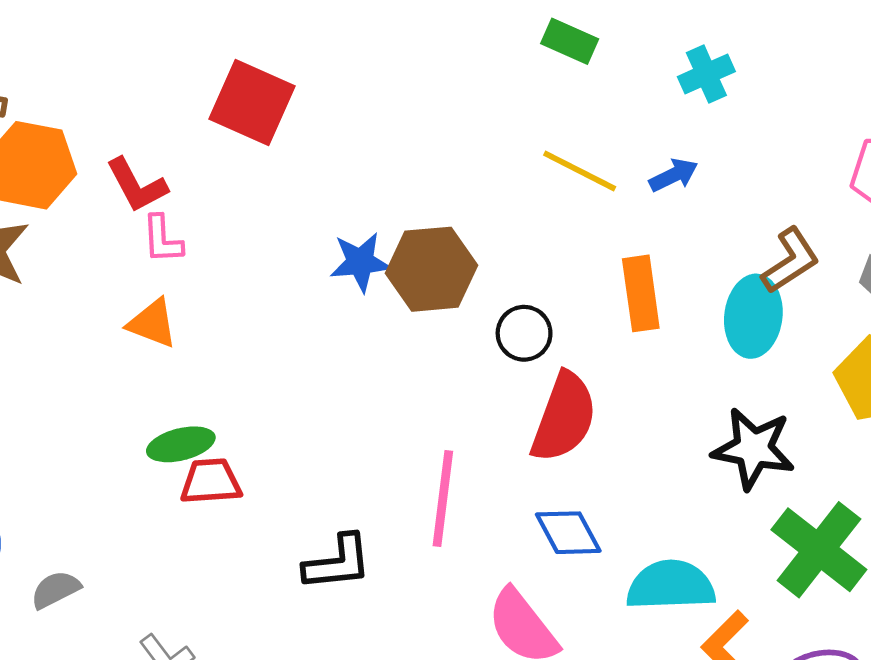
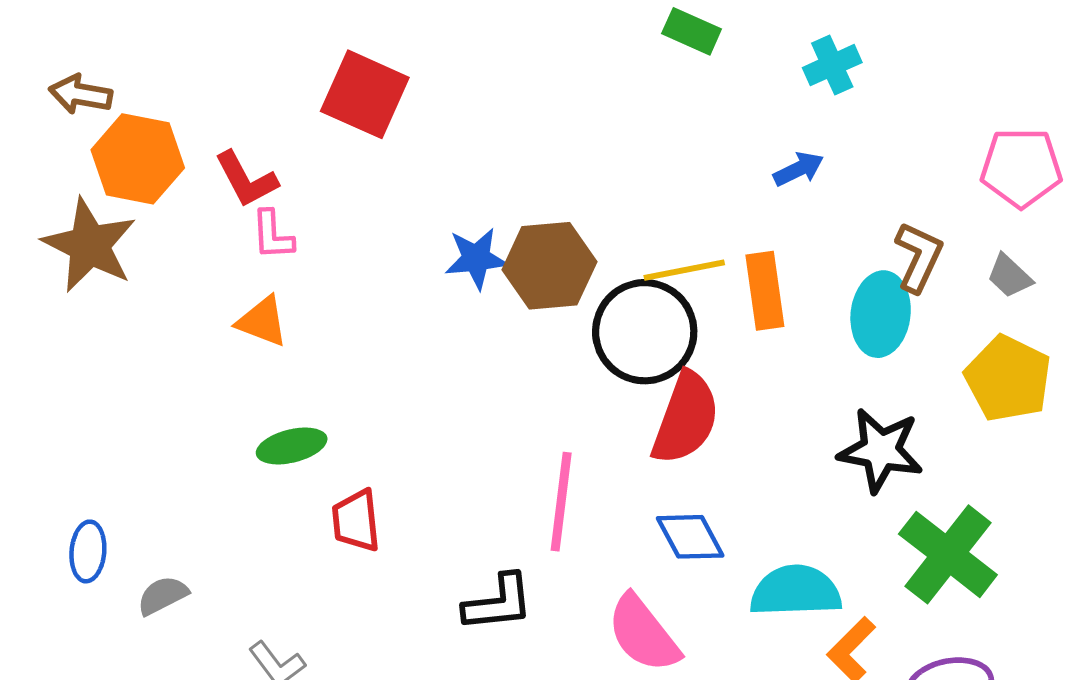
yellow line: (580, 171) -> (684, 270), moved, turned -38
brown L-shape: (790, 261) -> (919, 257), turned -32
black circle: (524, 333) -> (645, 332), size x1.8
red trapezoid: (211, 481) -> (356, 521), moved, turned -92
black L-shape: (338, 563) -> (498, 603), moved

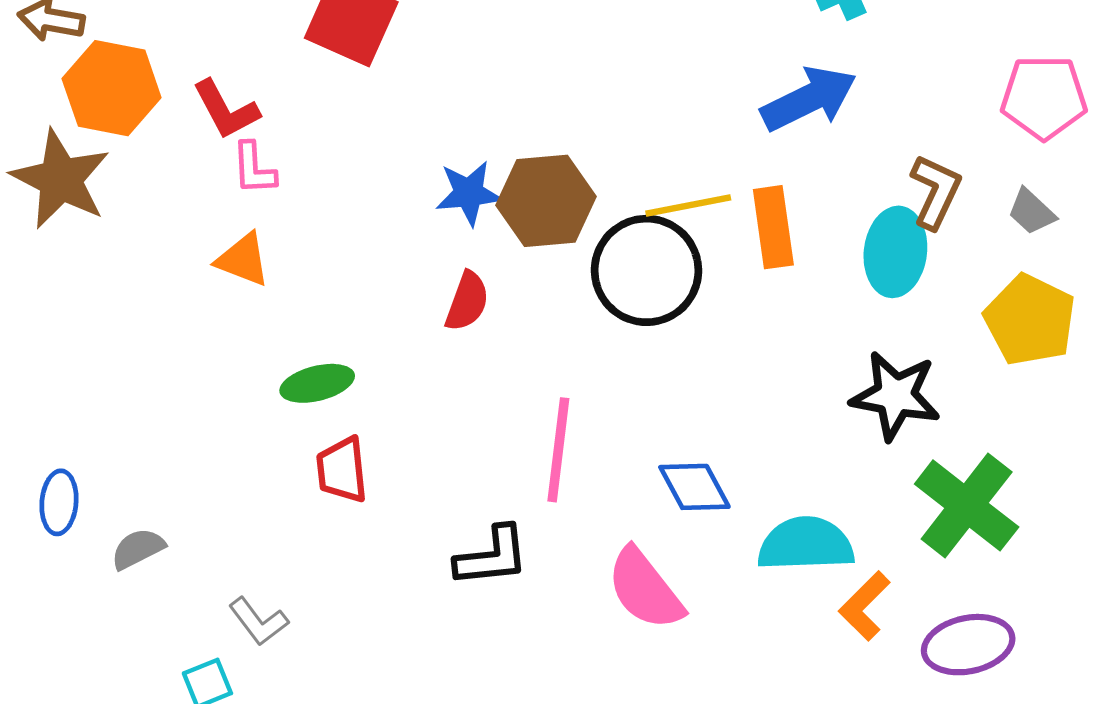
blue arrow: (799, 169) -> (809, 99), size x1.8
red semicircle: (686, 418) -> (467, 301), moved, size x0.6
green ellipse: (292, 446) -> (317, 383), moved

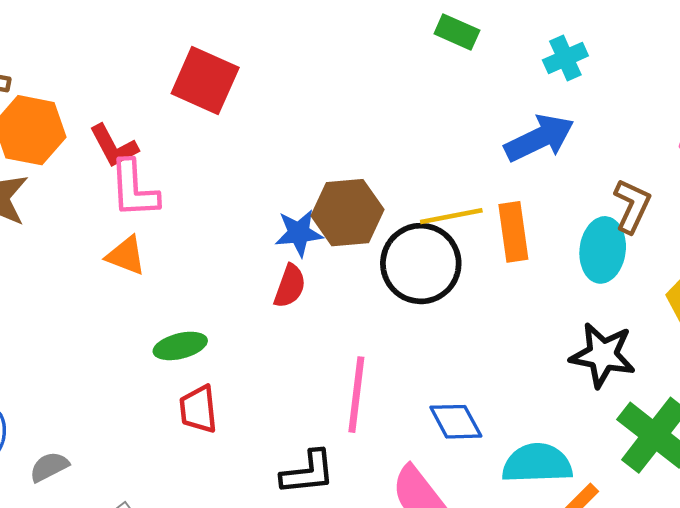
pink L-shape: (254, 168) -> (134, 189), size x1.5
blue star: (469, 193) -> (299, 233), moved

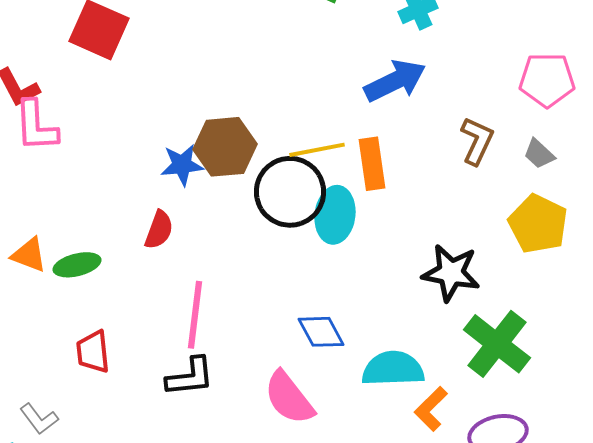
cyan ellipse: (603, 250) -> (335, 215), moved
orange triangle: (126, 256) -> (29, 255), moved
red semicircle: (290, 286) -> (159, 230), moved
pink line: (356, 395) -> (195, 315), moved
red trapezoid: (198, 409) -> (93, 352), moved

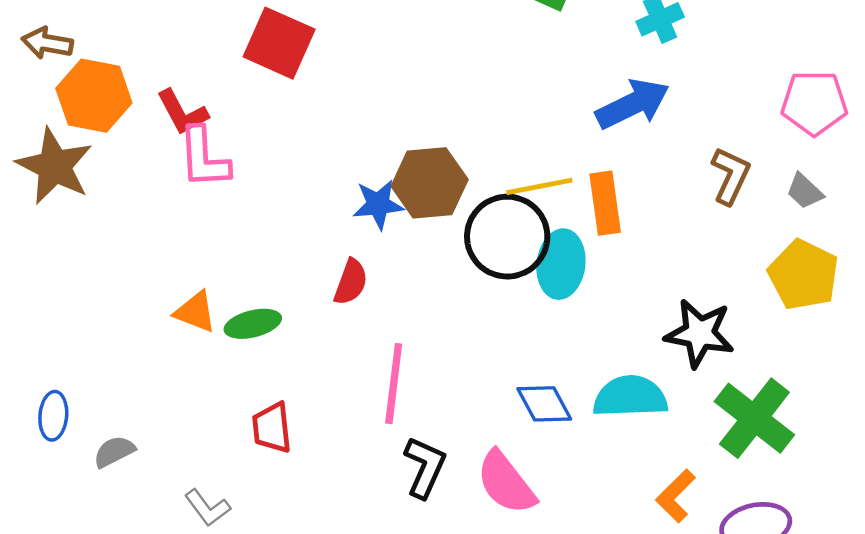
cyan semicircle: (393, 369) -> (630, 397), moved
black L-shape: (190, 377) -> (425, 467), moved, turned -60

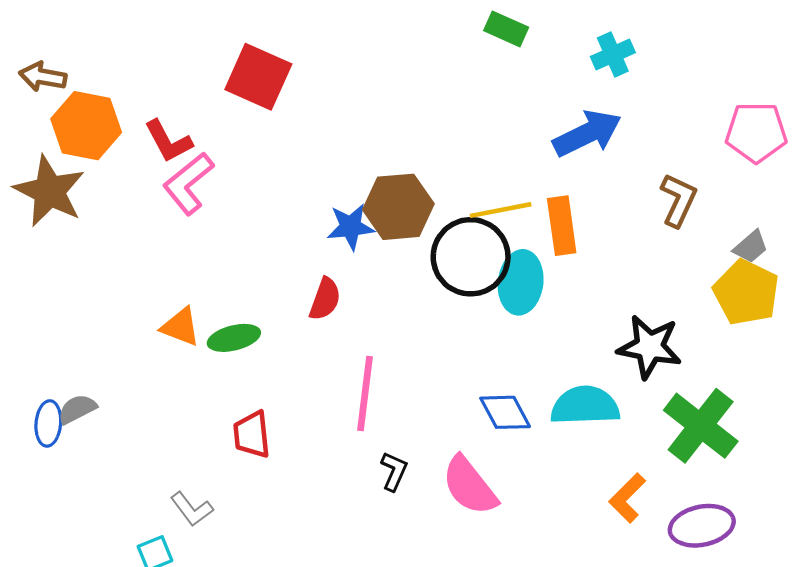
pink L-shape: (204, 158) -> (188, 183), turned 54
gray trapezoid: (805, 191) -> (751, 247), moved, turned -84
gray semicircle: (114, 452) -> (77, 409), moved
black L-shape: (425, 467) -> (394, 471), size x0.7

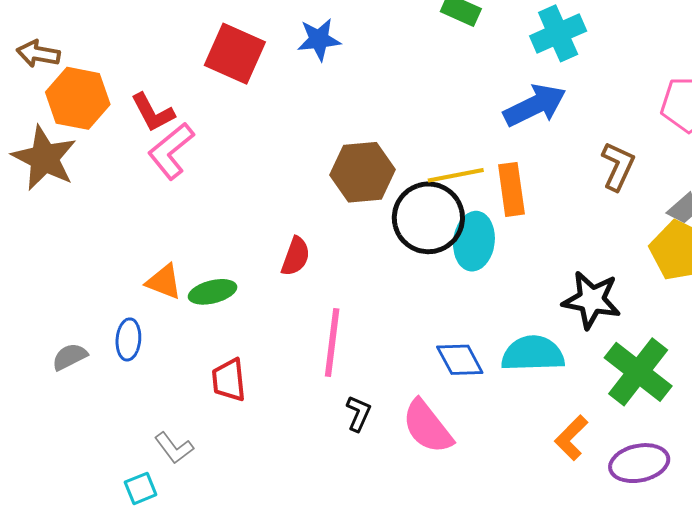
cyan cross: (613, 55) -> (558, 33), size x1.4
blue star: (351, 227) -> (319, 40), moved
blue ellipse: (48, 423) -> (128, 339), moved

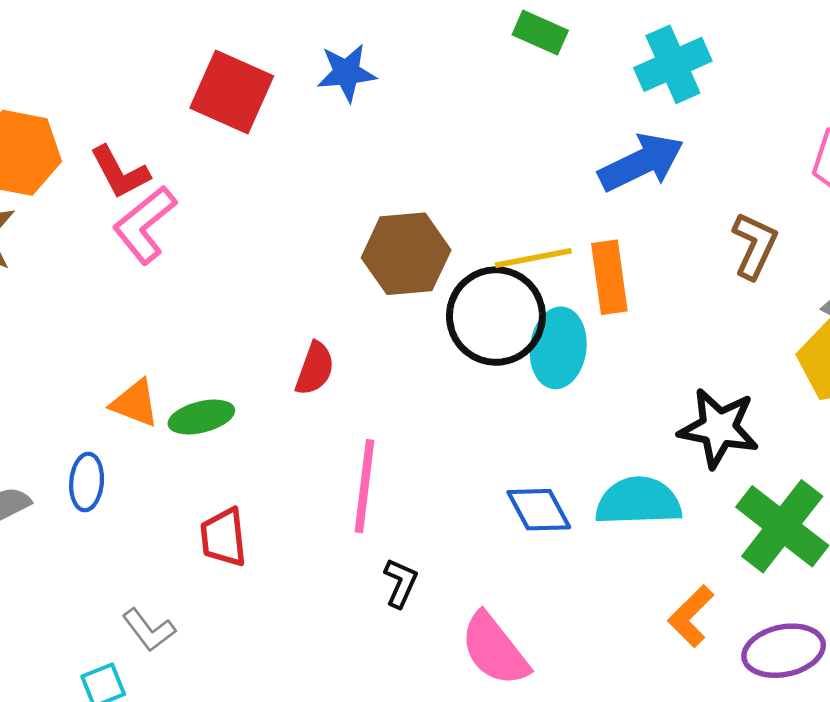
pink semicircle: (427, 427) -> (495, 649), moved

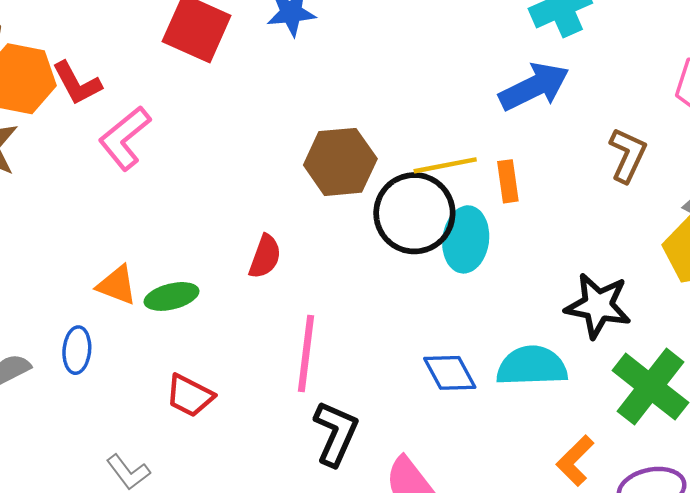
red L-shape: (120, 172) -> (77, 83), moved
orange rectangle: (609, 277) -> (508, 181), size x0.7
red trapezoid: (223, 537) -> (190, 396), turned -57
black L-shape: (401, 583) -> (336, 433), size x1.6

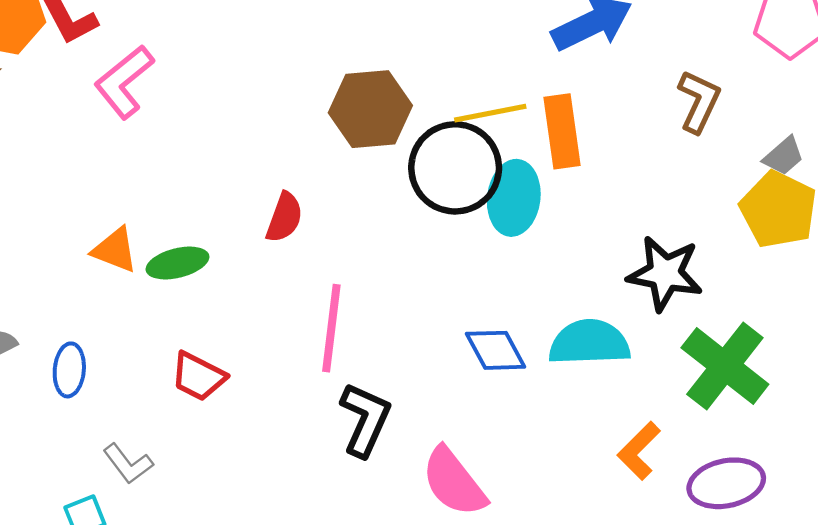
orange rectangle: (508, 181) -> (562, 131), size x1.5
blue ellipse: (77, 350) -> (69, 370), moved

